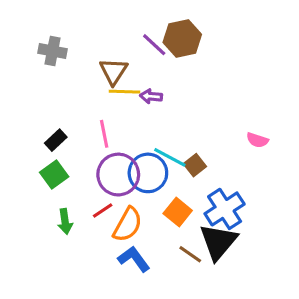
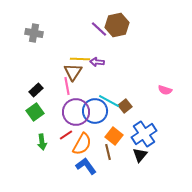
brown triangle: (114, 71) -> (73, 72), moved
black triangle: (218, 242) -> (140, 155), size x0.6
brown line: (190, 254) -> (108, 152), moved, turned 42

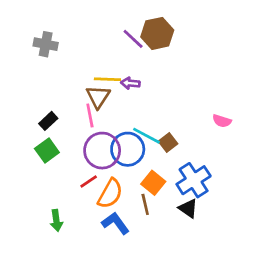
green arrow: (42, 142) -> (56, 221), moved
black triangle: (140, 155) -> (188, 208), turned -35

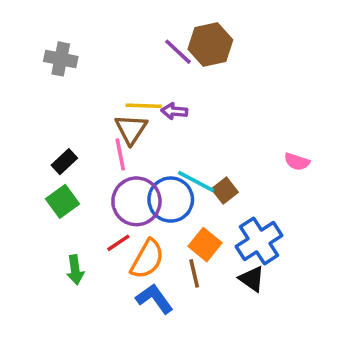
green arrow: (56, 221) -> (75, 270), moved

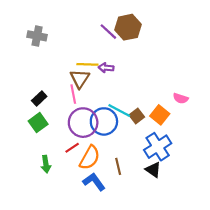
orange square: (205, 245) -> (160, 115), moved

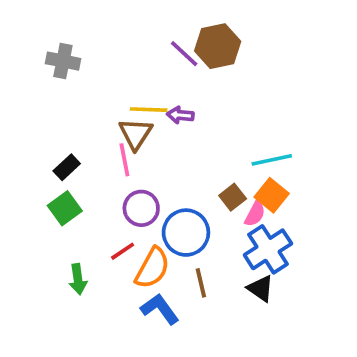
pink semicircle: (181, 98) -> (255, 214), moved, turned -80
cyan line: (119, 110) -> (272, 160), moved, turned -40
blue circle: (104, 121) -> (186, 233), moved
purple circle: (83, 123) -> (141, 208), size x0.7

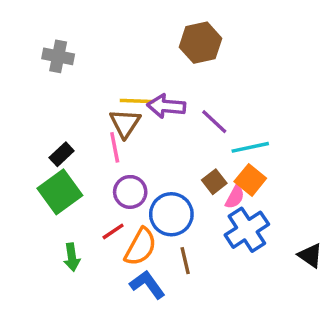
purple line: (184, 54) -> (214, 122), moved
purple arrow: (180, 115) -> (166, 106), size x1.5
green square: (65, 208) -> (60, 192), size x1.4
black triangle: (261, 288) -> (310, 255), moved

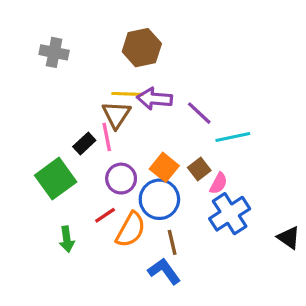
brown hexagon: (201, 43) -> (142, 48), moved
black rectangle: (62, 154) -> (84, 143), moved
orange square: (250, 180) -> (164, 167), moved
blue L-shape: (147, 285) -> (164, 271), moved

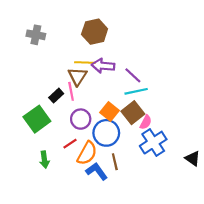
cyan line: (233, 137) -> (136, 91), moved
brown square: (199, 169) -> (133, 113), size x1.5
blue L-shape: (164, 271) -> (97, 171), moved

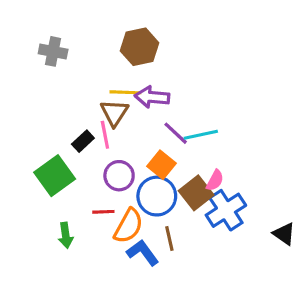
purple line: (133, 75) -> (176, 133), moved
brown square: (133, 113) -> (196, 193), moved
red line: (70, 144) -> (103, 212), turned 32

